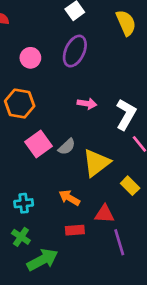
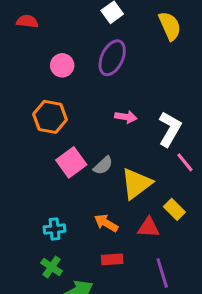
red triangle: (104, 214) -> (149, 228), moved

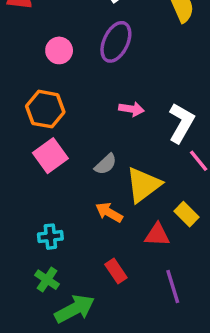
pink square: (71, 162) -> (50, 156), moved
orange arrow: (106, 223) -> (109, 212), moved
red rectangle: (112, 259) -> (116, 271), turned 60

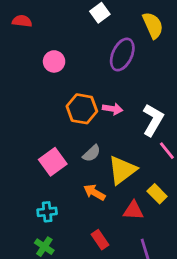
purple ellipse: (116, 42) -> (122, 55), moved
orange hexagon: (45, 109) -> (82, 109), moved
pink square: (50, 156) -> (53, 162), moved

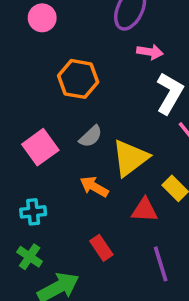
pink arrow: (113, 109) -> (150, 52), moved

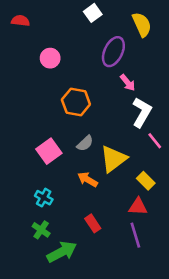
pink arrow: (150, 52) -> (128, 83), turned 42
red triangle: (145, 210) -> (138, 207), moved
cyan cross: (33, 212) -> (44, 198), turned 36

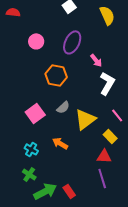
purple ellipse: (113, 52) -> (72, 42), moved
pink line: (155, 141) -> (117, 115), moved
orange arrow: (88, 180) -> (60, 143), moved
red rectangle: (93, 223) -> (69, 191), moved

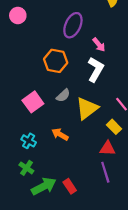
pink circle: (36, 41) -> (18, 15), moved
white L-shape: (107, 83) -> (96, 70), moved

